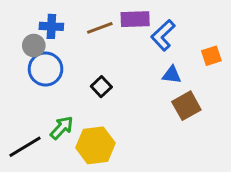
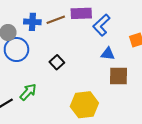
blue cross: (51, 26) -> (32, 22), moved
brown square: (186, 106) -> (118, 76), turned 30
yellow hexagon: (95, 145) -> (84, 105), moved

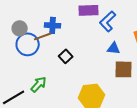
brown line: (56, 20) -> (43, 36), moved
blue cross: (32, 22) -> (53, 25), moved

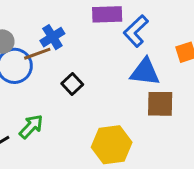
blue cross: (53, 25) -> (52, 37), turned -35
blue triangle: (114, 48) -> (145, 72), size x1.5

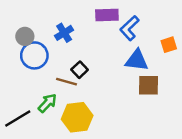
brown line: (37, 54) -> (66, 82), moved, turned 36
yellow hexagon: (112, 145) -> (77, 117), moved

